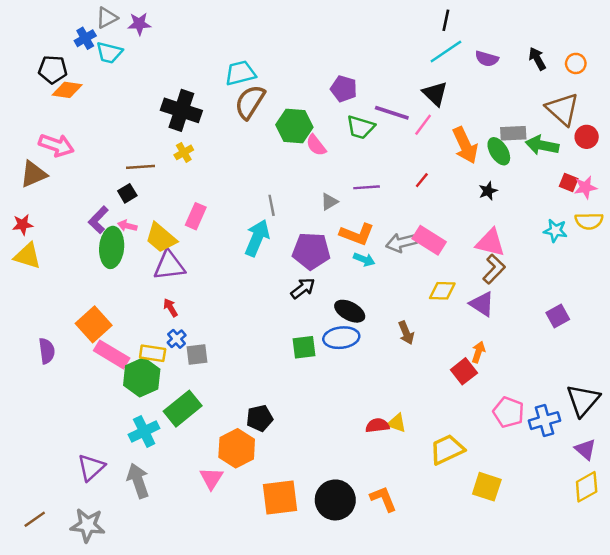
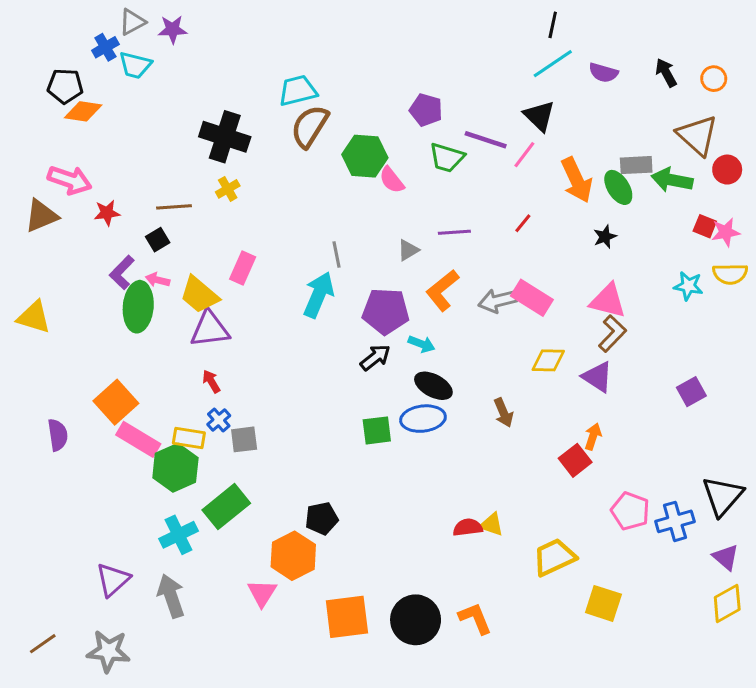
red star: (23, 225) -> (107, 213), moved
orange L-shape: (357, 234) -> (442, 290), turned 120
cyan arrow: (364, 259) -> (422, 344), moved

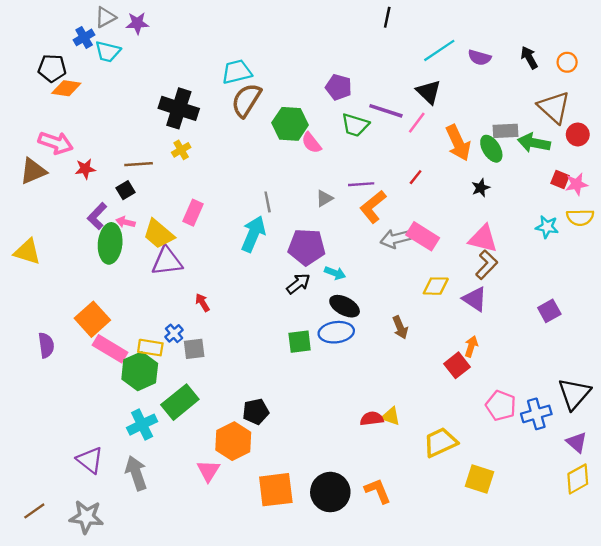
black line: (553, 25) -> (387, 17), moved
orange L-shape: (442, 290) -> (373, 207), moved
red arrow: (211, 381) -> (202, 303), moved
purple triangle: (113, 580) -> (90, 460), turned -40

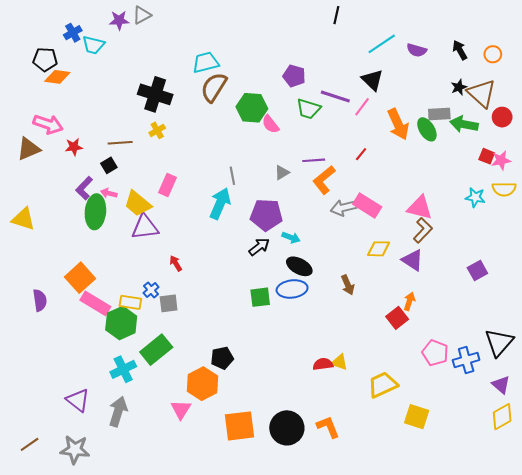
gray triangle: (105, 17) -> (142, 15), moved
black star: (481, 188) -> (459, 87), moved
gray arrow: (136, 473) -> (118, 411), turned 36

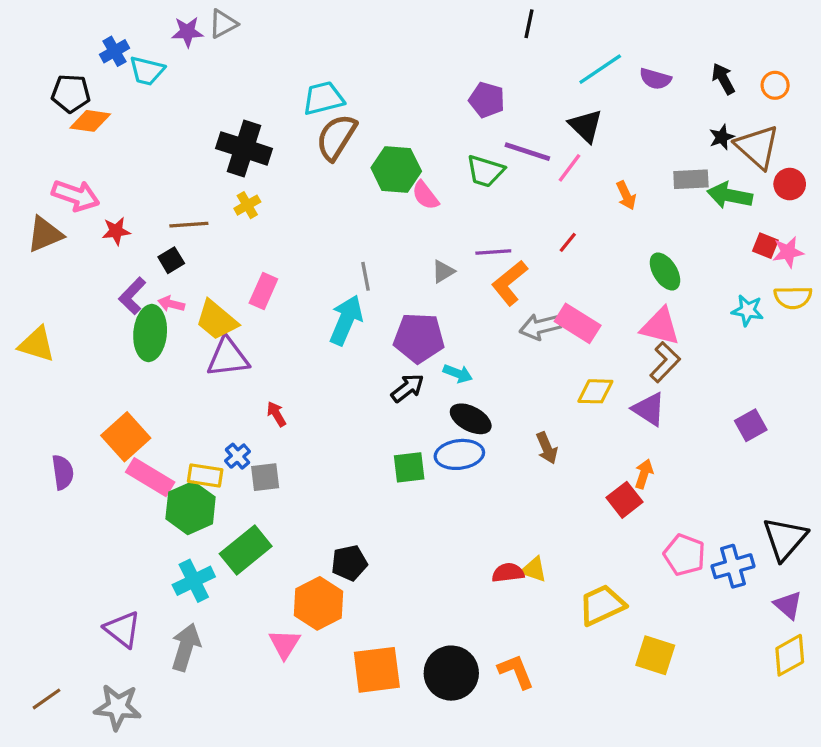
purple pentagon: (294, 76) -> (487, 100), moved
orange arrow: (398, 124) -> (626, 195), size x0.6
green ellipse: (427, 129) -> (665, 271), moved

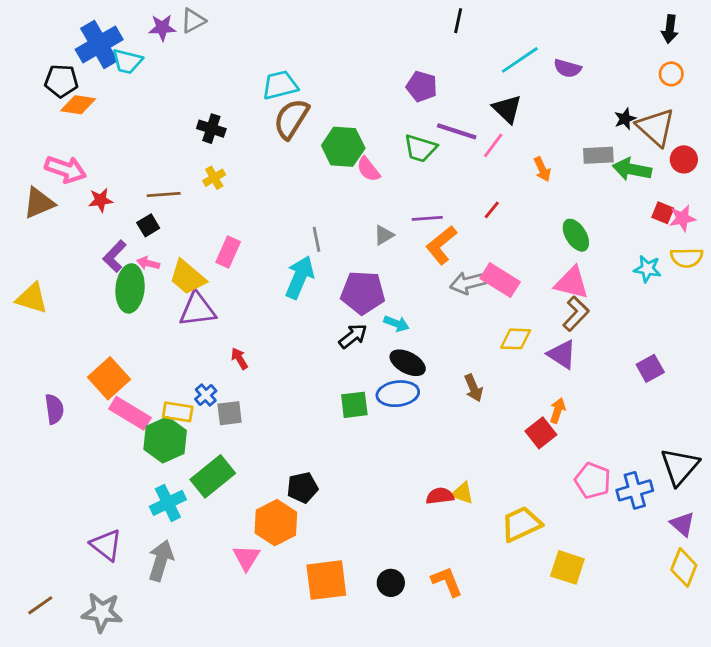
blue cross: (114, 51) -> (99, 44), size x1.8
black arrow: (723, 79) -> (670, 29), moved, turned -144
black cross: (244, 148) -> (211, 129), size x0.6
yellow diamond: (790, 655) -> (684, 567), turned -39
black circle: (451, 673) -> (391, 583), size x0.6

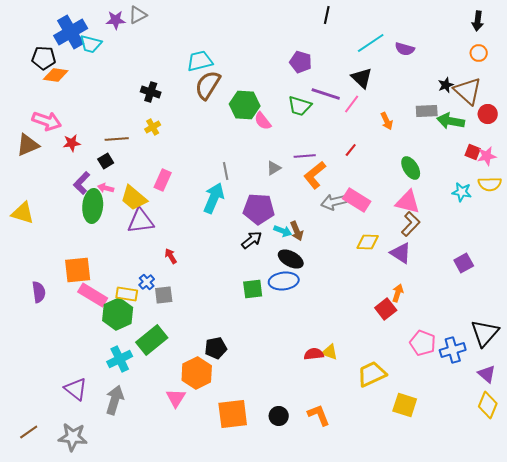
orange square: (109, 378) -> (78, 270), turned 36
brown arrow: (474, 388) -> (297, 231), moved

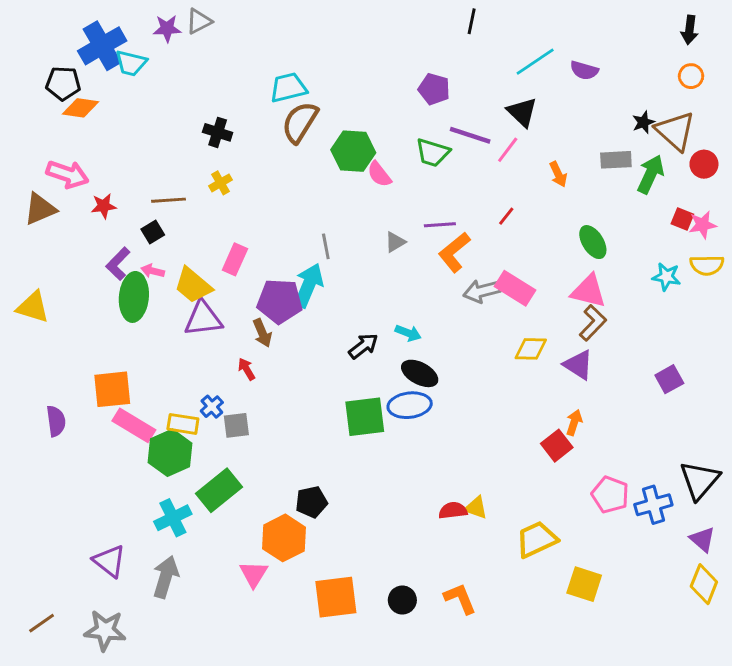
green arrow: (451, 121) -> (651, 174), turned 104
purple pentagon: (259, 209) -> (280, 301), moved
brown arrow: (297, 231) -> (262, 333), moved
green square: (253, 289) -> (365, 417), size x1.4

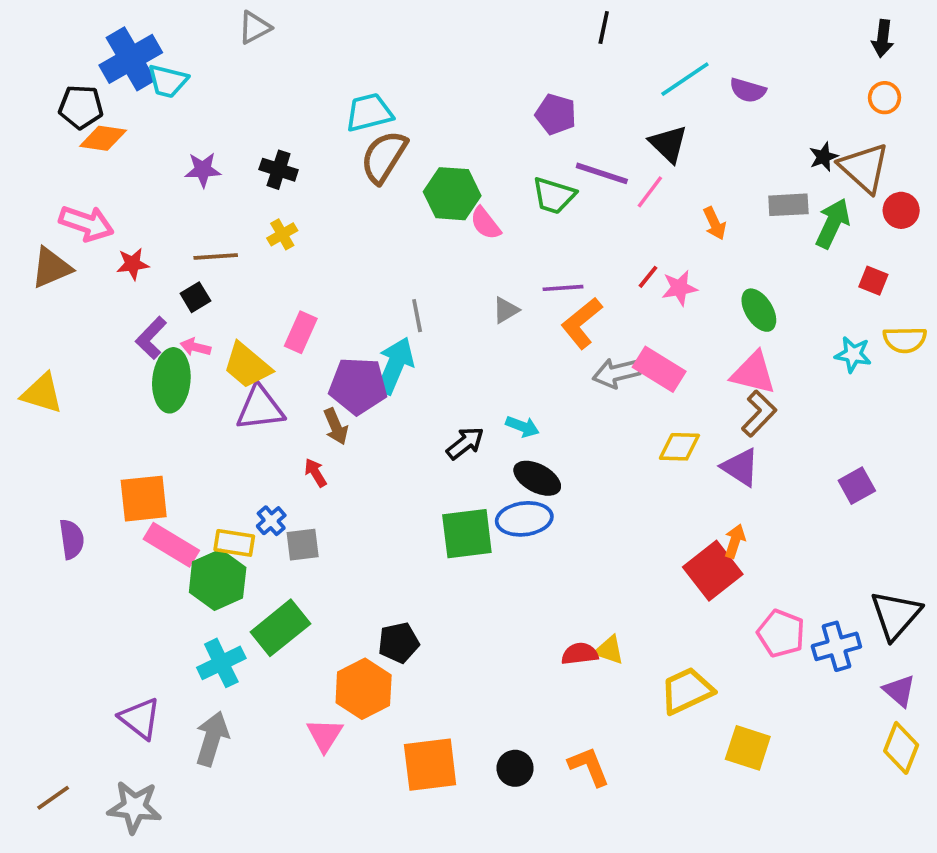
purple star: (167, 28) -> (203, 170), moved
pink star: (703, 225) -> (679, 288), moved
red square: (557, 446) -> (713, 571), size x1.4

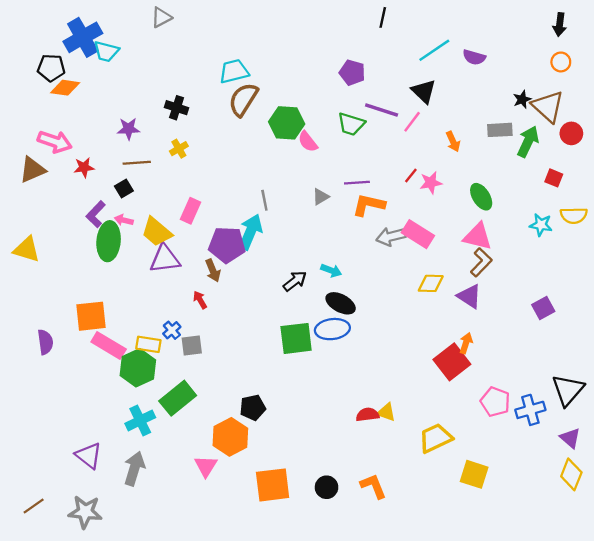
purple star: (203, 170) -> (129, 129), moved
orange L-shape: (582, 323) -> (369, 205), turned 52

